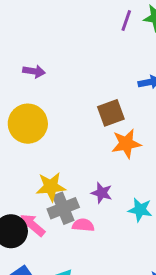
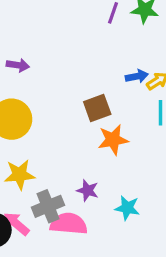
yellow star: (51, 187) -> (19, 175), moved
pink semicircle: (83, 225) -> (69, 224), size x1.6

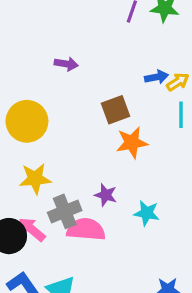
purple arrow: (18, 65) -> (66, 64), moved

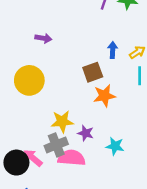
purple arrow: (66, 64) -> (43, 38), moved
blue arrow: (156, 77) -> (113, 50), moved, turned -77
yellow star: (35, 179) -> (62, 121), moved

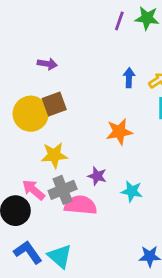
brown square: (93, 72) -> (54, 104), moved
yellow star: (62, 121) -> (54, 155), moved
pink arrow: (33, 158) -> (33, 190), moved

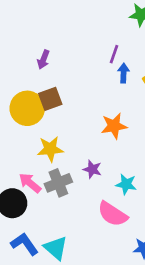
purple line: (119, 21) -> (114, 54), moved
purple arrow: (47, 64) -> (43, 60), turned 102
pink semicircle: (81, 205) -> (113, 214), moved, turned -152

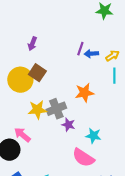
purple line: (114, 54) -> (80, 49), moved
blue arrow: (123, 73) -> (91, 54), turned -96
brown square: (50, 99) -> (37, 73), turned -36
gray cross: (58, 183) -> (56, 109), moved

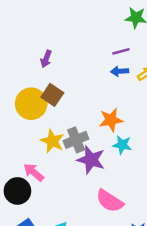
purple line: (80, 49) -> (121, 51), moved, turned 56
yellow star: (37, 110) -> (52, 141), turned 30
purple star: (68, 125) -> (91, 160), size x1.6
cyan star: (93, 136) -> (122, 145), moved

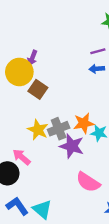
yellow circle: (31, 104) -> (19, 72), moved
orange star: (111, 120) -> (84, 123), moved

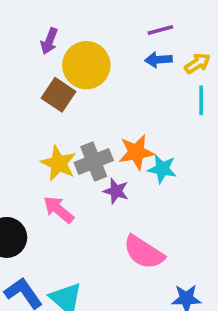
yellow circle: (19, 72) -> (86, 65), moved
purple star: (72, 146) -> (116, 191), size x0.6
pink arrow: (22, 157) -> (59, 210), moved

